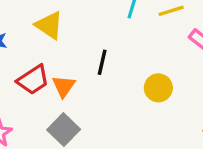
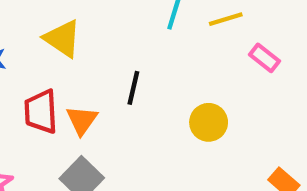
red trapezoid: (33, 80) -> (41, 112), turned 120

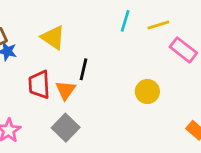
pink rectangle: (264, 58) -> (183, 50), size x1.4
black line: (133, 88) -> (84, 69), moved

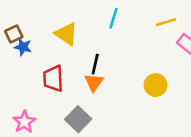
cyan line: (125, 21) -> (114, 18), moved
orange triangle: (66, 90) -> (94, 82), moved

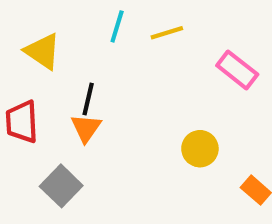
yellow line: (166, 22) -> (167, 33), moved
yellow circle: (156, 85) -> (200, 149), moved

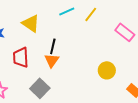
cyan line: (117, 26) -> (67, 11), turned 49
yellow line: (167, 33) -> (91, 14), turned -35

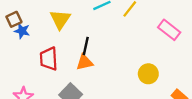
yellow triangle: (31, 23) -> (60, 19), turned 30
orange triangle: (52, 60) -> (85, 62), turned 42

